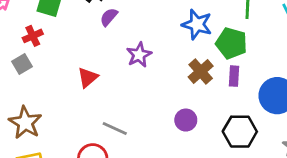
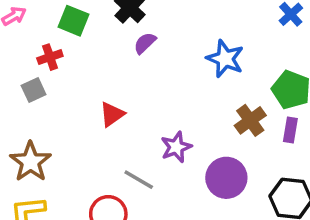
blue star: (197, 24) -> (225, 59), moved
purple star: (139, 55) -> (176, 147), moved
purple circle: (186, 120) -> (226, 178), size x1.5

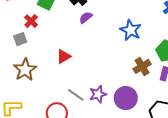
red cross: (50, 57) -> (31, 21), turned -32
purple star: (176, 147) -> (98, 94), moved
brown star: (30, 162) -> (25, 70), moved

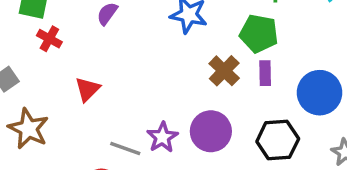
red cross: (31, 21) -> (49, 39), moved

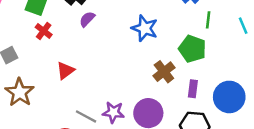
purple rectangle: (265, 73) -> (193, 89), moved
purple star: (162, 137) -> (113, 112), turned 30

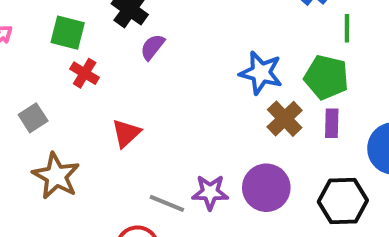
blue star: (145, 28) -> (261, 73), moved
purple rectangle: (193, 89) -> (332, 123), moved

